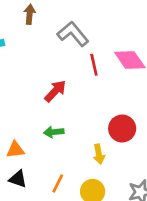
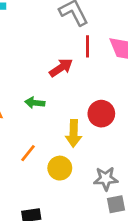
red arrow: (55, 91) -> (61, 68), moved
yellow arrow: (99, 154) -> (74, 133), size x1.4

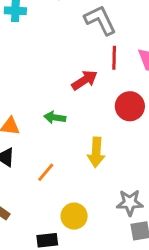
red circle: (101, 114) -> (130, 106), moved
yellow circle: (60, 168) -> (74, 216), moved

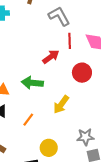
green arrow: (55, 118) -> (32, 83), size x1.5
yellow arrow: (96, 152) -> (61, 104), turned 36

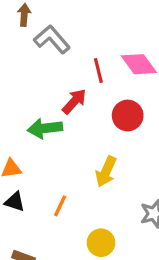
gray L-shape: (59, 16) -> (52, 39), moved
green arrow: (32, 83) -> (45, 128), moved

